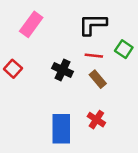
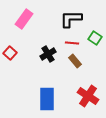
black cross: (62, 70) -> (48, 54), turned 35
red cross: (96, 120) -> (88, 96), moved, size x1.5

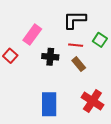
pink rectangle: (24, 19) -> (32, 35), moved
black cross: (48, 54) -> (50, 57), turned 35

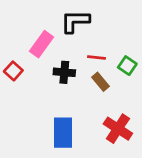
black L-shape: (74, 20) -> (75, 21), moved
green square: (100, 40) -> (127, 66), moved

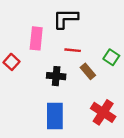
pink rectangle: (41, 44) -> (36, 38), turned -30
red line: (96, 58) -> (73, 50), moved
black cross: (64, 72) -> (56, 76), moved

